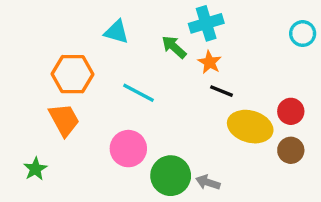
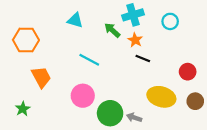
cyan circle: (303, 34) -> (170, 21), moved
orange hexagon: (73, 74) -> (26, 40), moved
yellow ellipse: (250, 127) -> (161, 97), moved
brown circle: (291, 150) -> (195, 101), moved

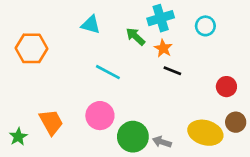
orange trapezoid: (41, 77) -> (51, 122), moved
yellow ellipse: (161, 97) -> (205, 133), moved
green star: (23, 109) -> (18, 137), moved

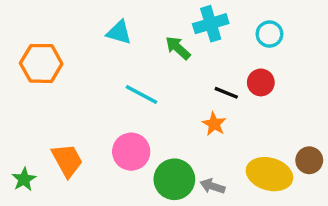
orange star: (163, 48) -> (214, 124), moved
red circle: (226, 87) -> (261, 82), moved

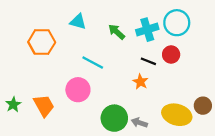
cyan cross: (211, 24) -> (147, 30), moved
cyan circle: (269, 34) -> (177, 23), size x1.5
orange hexagon: (41, 63) -> (42, 42), moved
pink circle: (131, 152) -> (78, 90), moved
green star: (24, 179) -> (13, 104), moved

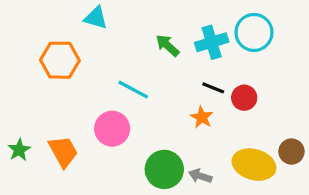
cyan triangle: (78, 22) -> (96, 18), moved
red circle: (171, 55) -> (244, 98), moved

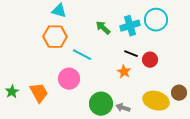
orange hexagon: (60, 60) -> (55, 37), moved

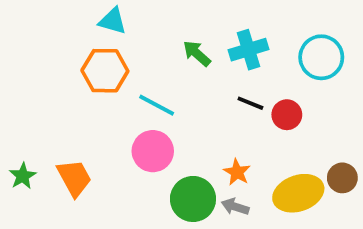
cyan circle: (156, 20) -> (321, 57), moved
orange star: (124, 72) -> (237, 172), moved
pink circle: (69, 79) -> (153, 151), moved
yellow ellipse: (156, 101) -> (298, 193), turned -35

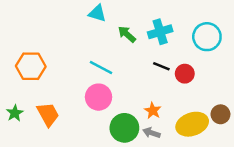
cyan triangle: (113, 21) -> (97, 13), moved
orange hexagon: (105, 71) -> (31, 66), moved

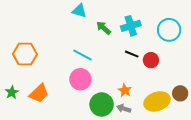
orange trapezoid: (48, 114) -> (39, 93), turned 75

